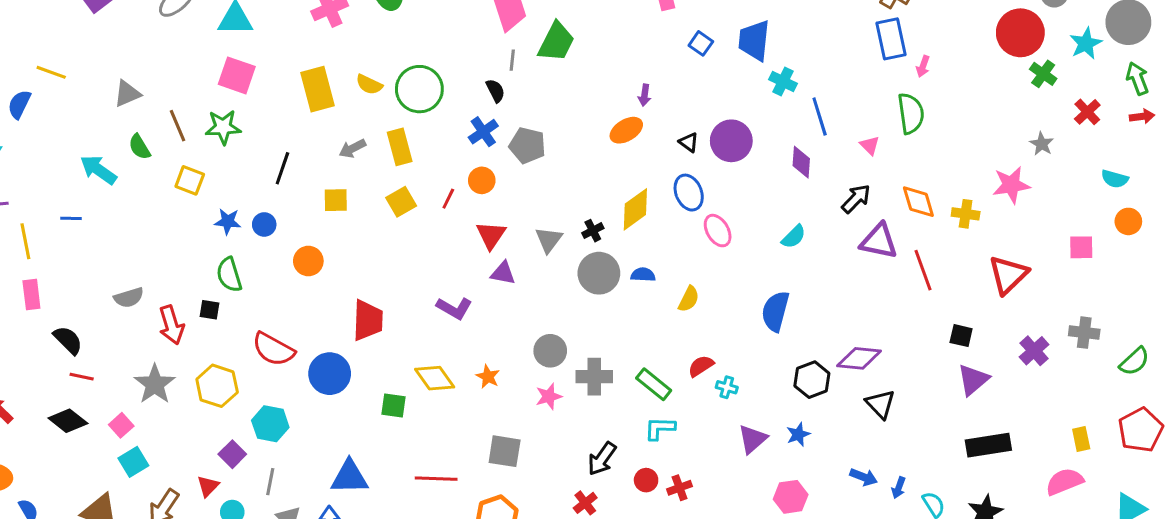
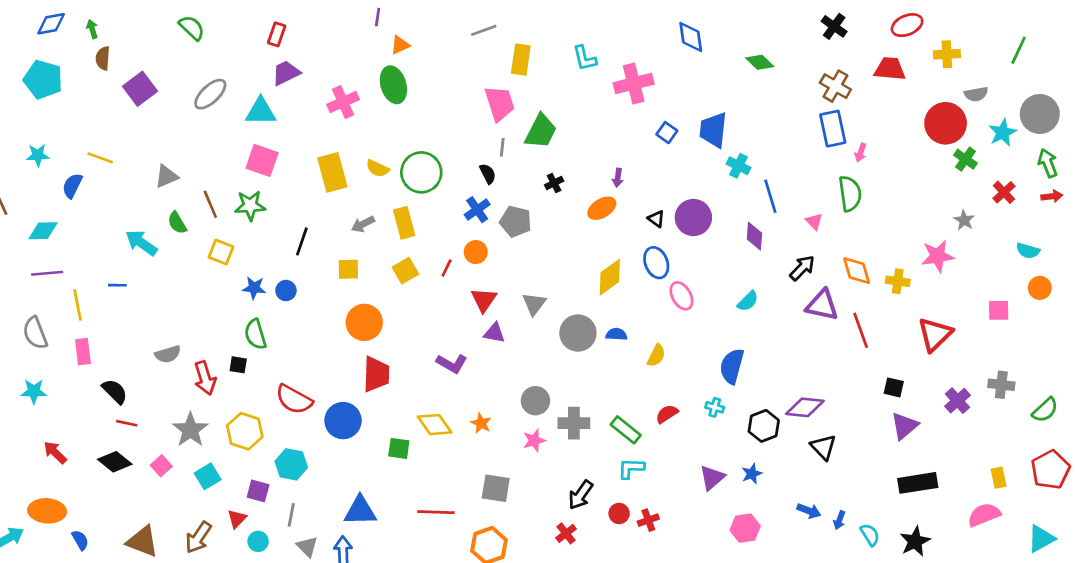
black cross: (593, 231) -> (554, 183), moved
orange circle: (308, 261) -> (364, 322), moved, size x1.4
cyan cross: (727, 387) -> (715, 407), moved
purple square: (232, 454) -> (258, 491), turned -30
cyan square: (133, 462) -> (208, 476), moved

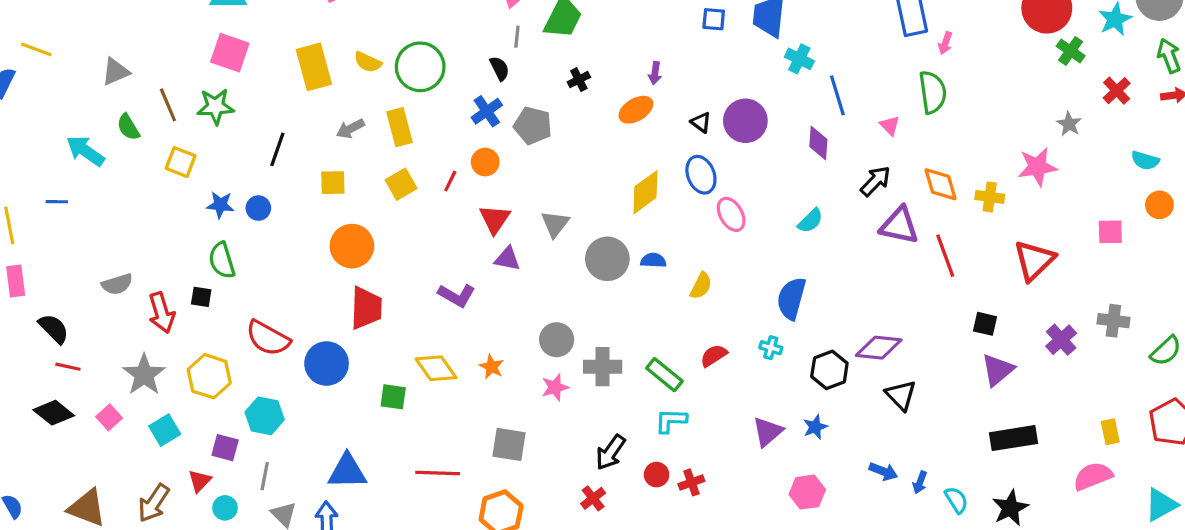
blue square: (667, 133) -> (714, 19), turned -30

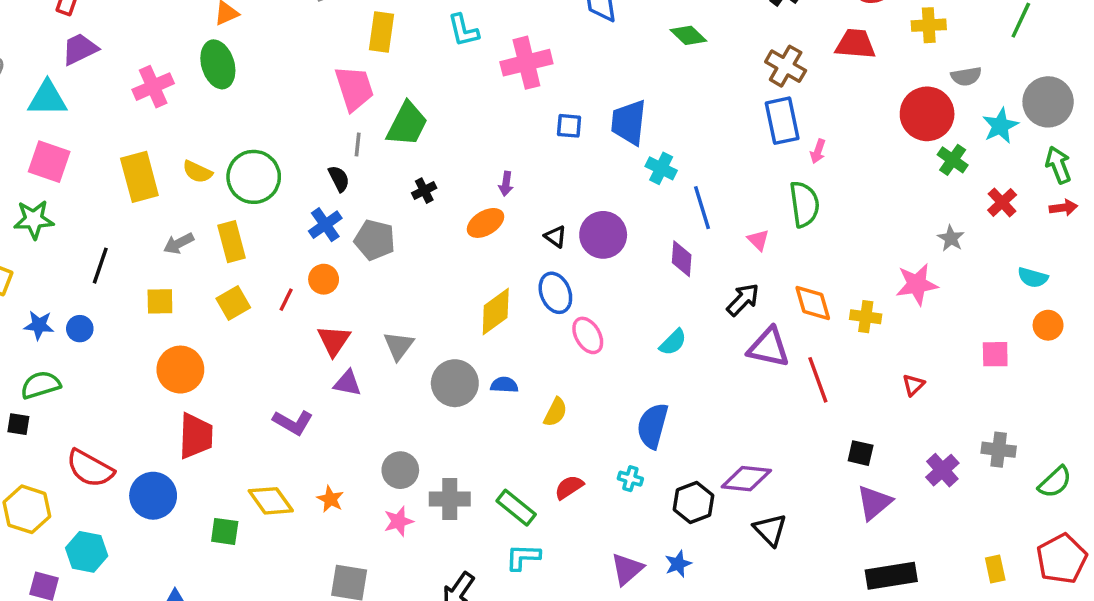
green semicircle: (222, 260) -> (41, 385), turned 90
red triangle: (1034, 260) -> (913, 385), size x0.5

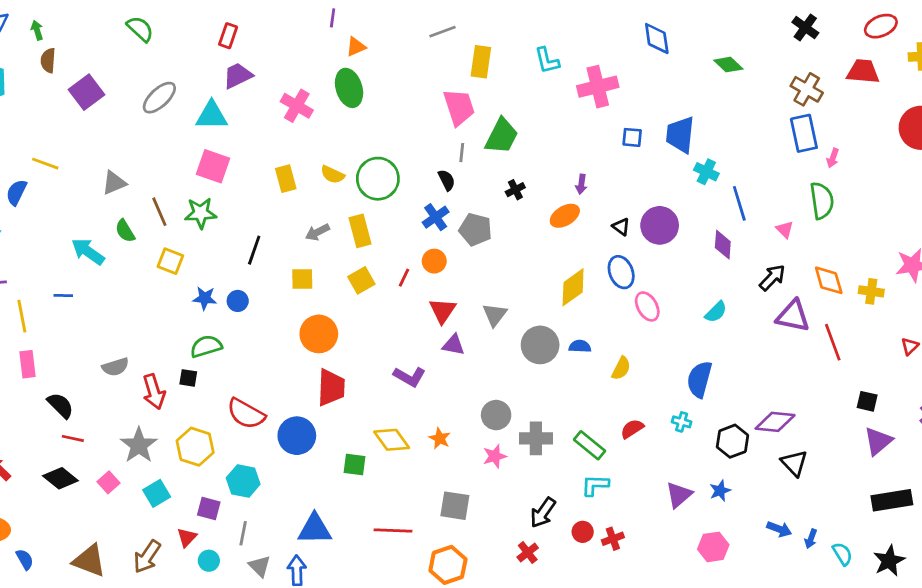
pink cross: (153, 87) -> (297, 106), turned -36
yellow rectangle: (139, 177) -> (286, 179), size x0.7

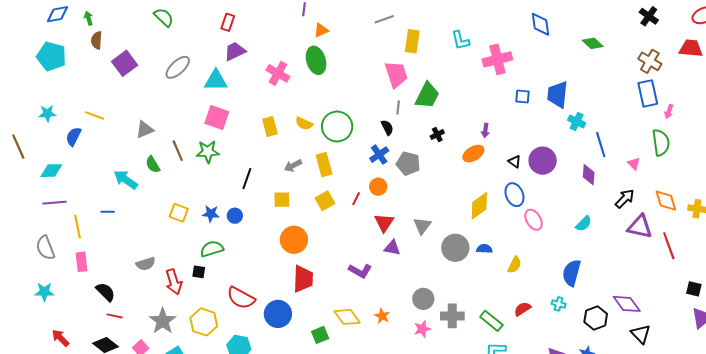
yellow square: (170, 261) -> (179, 213), moved
purple diamond: (775, 422) -> (627, 304), turned 48
green square: (355, 465) -> (320, 335), turned -30

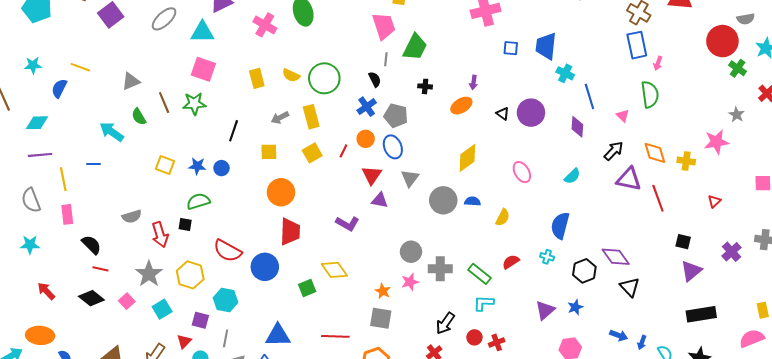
black cross: (437, 135) -> (425, 86), turned 32
blue ellipse: (514, 195) -> (393, 147), moved
orange star: (382, 316) -> (383, 291), moved

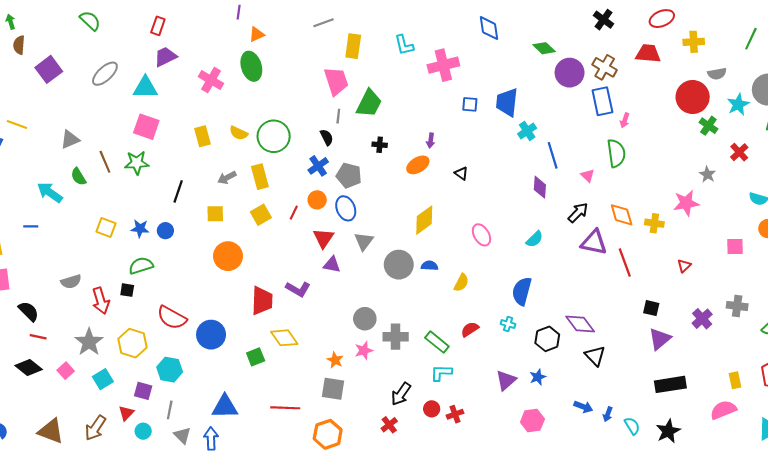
cyan cross: (565, 73) -> (527, 131), turned 30
purple circle: (531, 113) -> (570, 73), moved
red trapezoid: (290, 232) -> (262, 301), moved

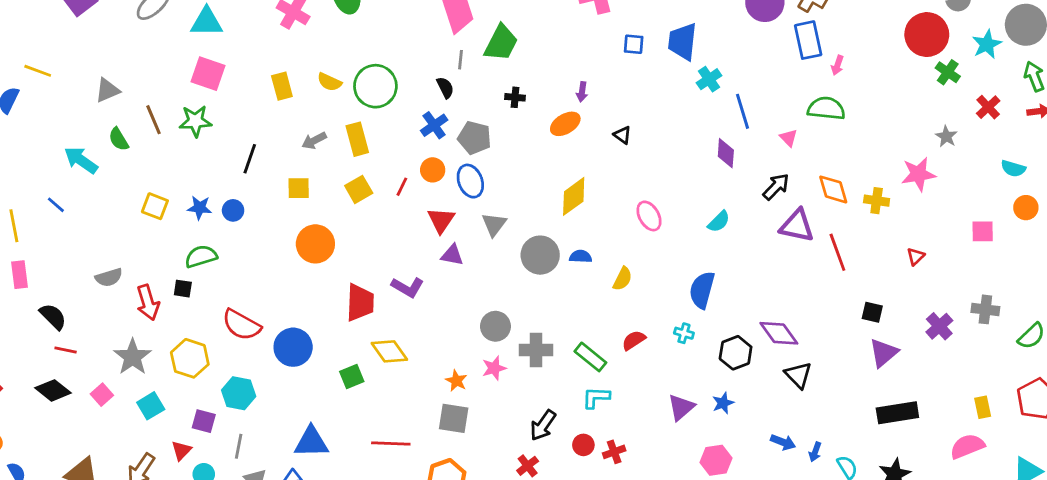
green semicircle: (616, 153) -> (826, 109), turned -76
blue line: (31, 226) -> (56, 205), turned 40

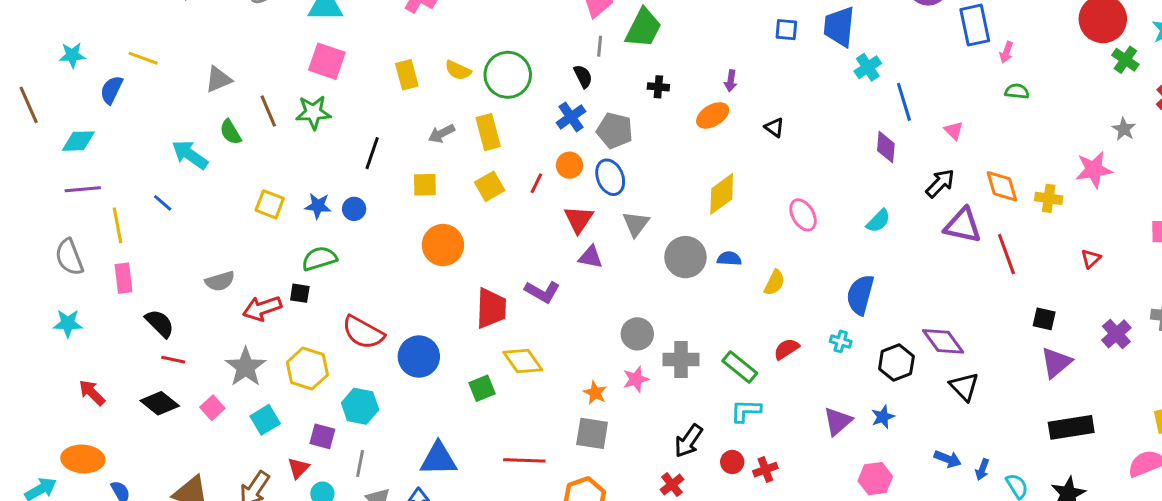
green semicircle: (826, 109) -> (1017, 91), moved, size x0.6
red arrow: (148, 303) -> (262, 308), turned 88

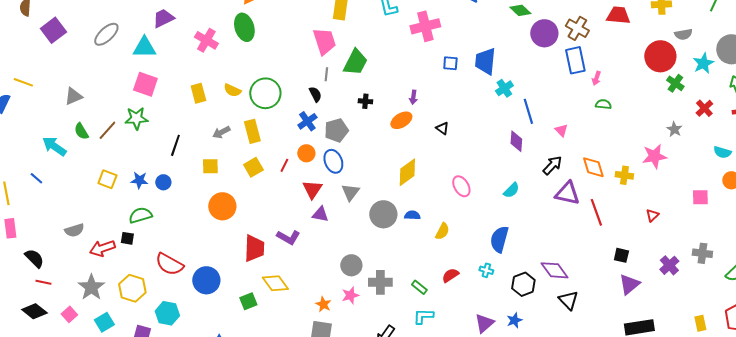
brown line: (268, 111) -> (107, 130), moved, turned 65
gray pentagon: (615, 131) -> (336, 130), turned -30
green rectangle: (740, 367) -> (419, 287), size x0.7

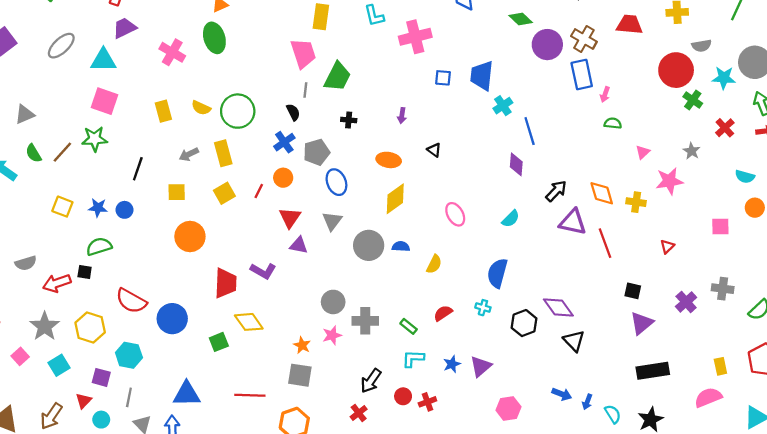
cyan star: (703, 63) -> (724, 78), turned 30
orange ellipse: (401, 120) -> (389, 160), moved, turned 40
pink triangle: (561, 130) -> (643, 152), moved, turned 32
blue ellipse: (333, 161) -> (336, 182), moved
blue star: (514, 320) -> (452, 364), moved

